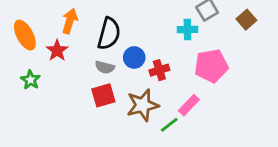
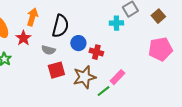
pink pentagon: (211, 66) -> (160, 49), moved
gray semicircle: (105, 67) -> (48, 50), moved
red cross: (159, 70) -> (96, 52), turned 32

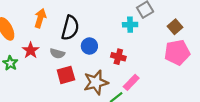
brown square: (158, 16) -> (175, 27), moved
red star: (23, 38) -> (31, 50), moved
red cross: (96, 52) -> (118, 57), moved

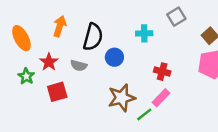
cyan cross: (130, 25) -> (144, 33), moved
red cross: (118, 57) -> (162, 72), moved
red square: (66, 75) -> (57, 92), moved

